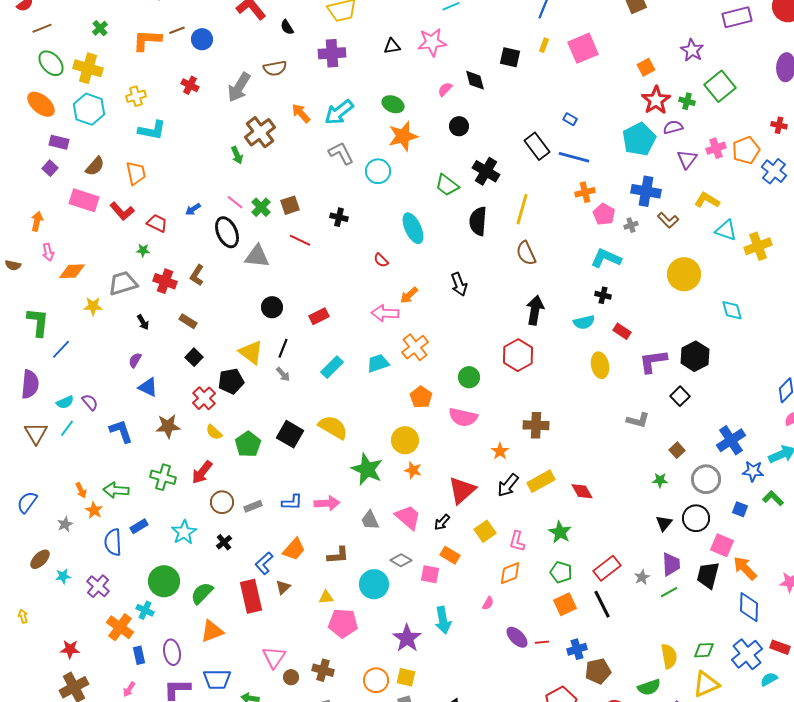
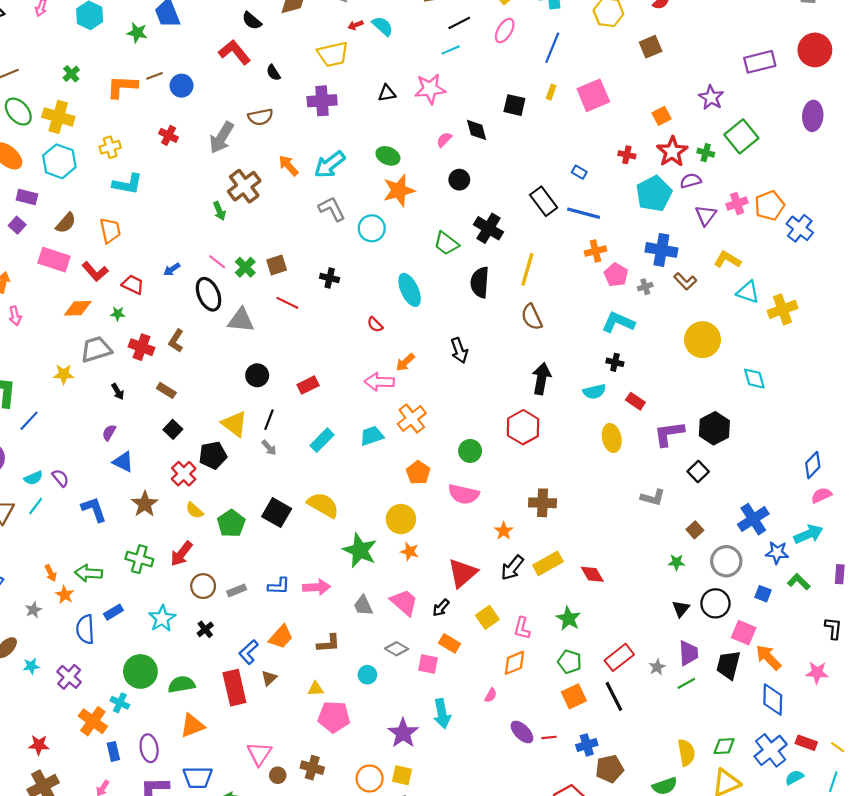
red cross: (779, 125) -> (627, 155), moved
orange diamond: (72, 271) -> (78, 308), moved
brown star: (168, 426) -> (145, 504), turned -30
cyan circle: (374, 584) -> (367, 675), size x0.6
green semicircle: (202, 593) -> (181, 684), turned 35

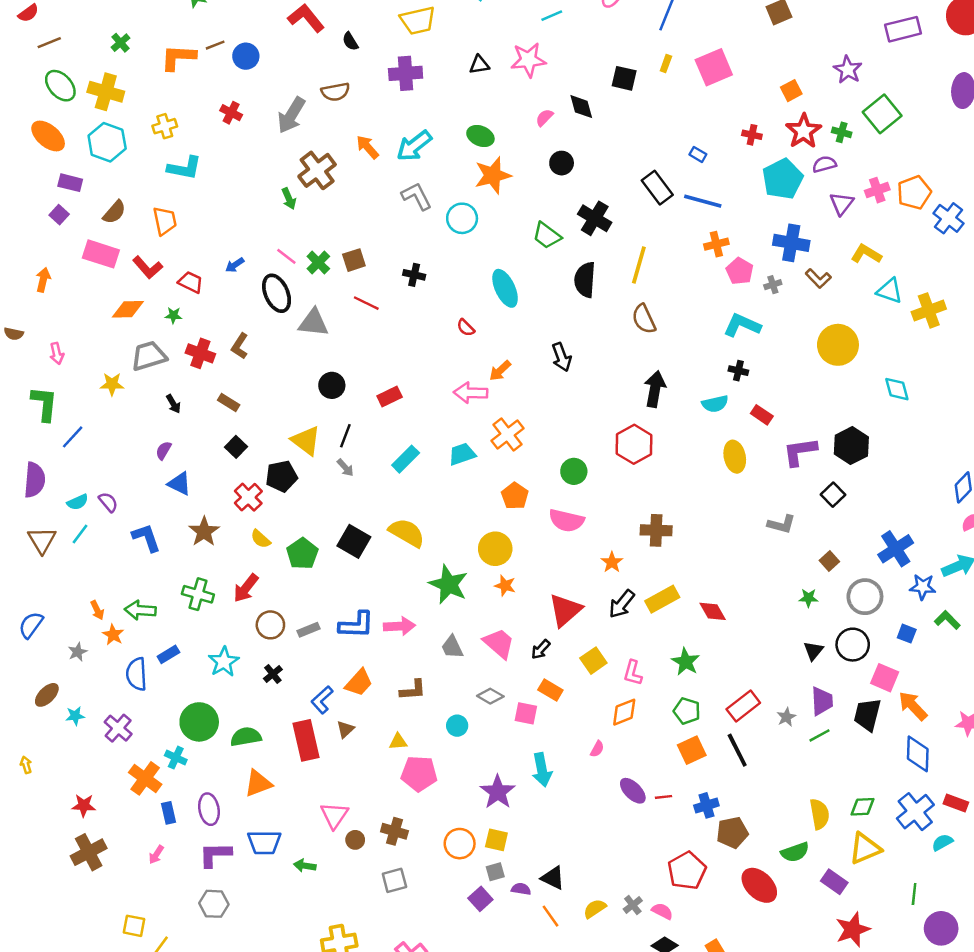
pink arrow: (15, 316) -> (57, 353), moved
blue L-shape: (279, 586) -> (356, 625), size x1.4

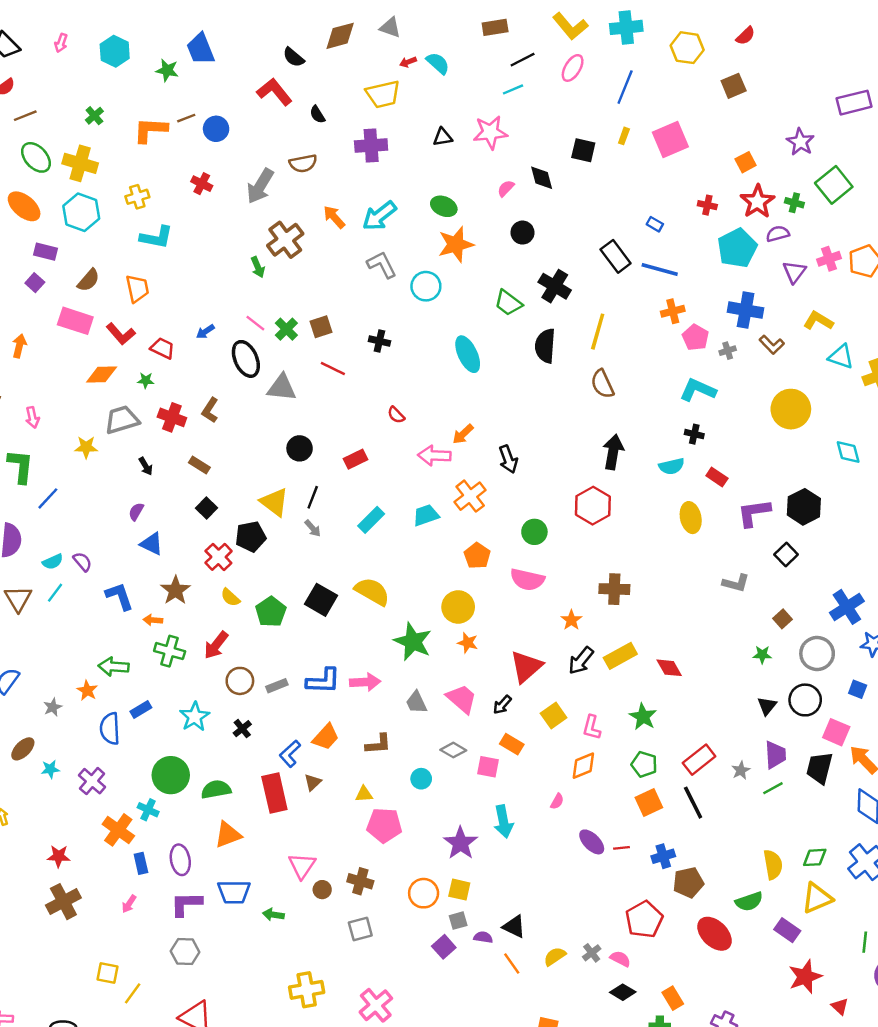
red semicircle: (466, 328) -> (396, 415), moved
black arrow: (562, 357) -> (508, 459), moved
orange arrow: (97, 610) -> (153, 620), moved, turned 120

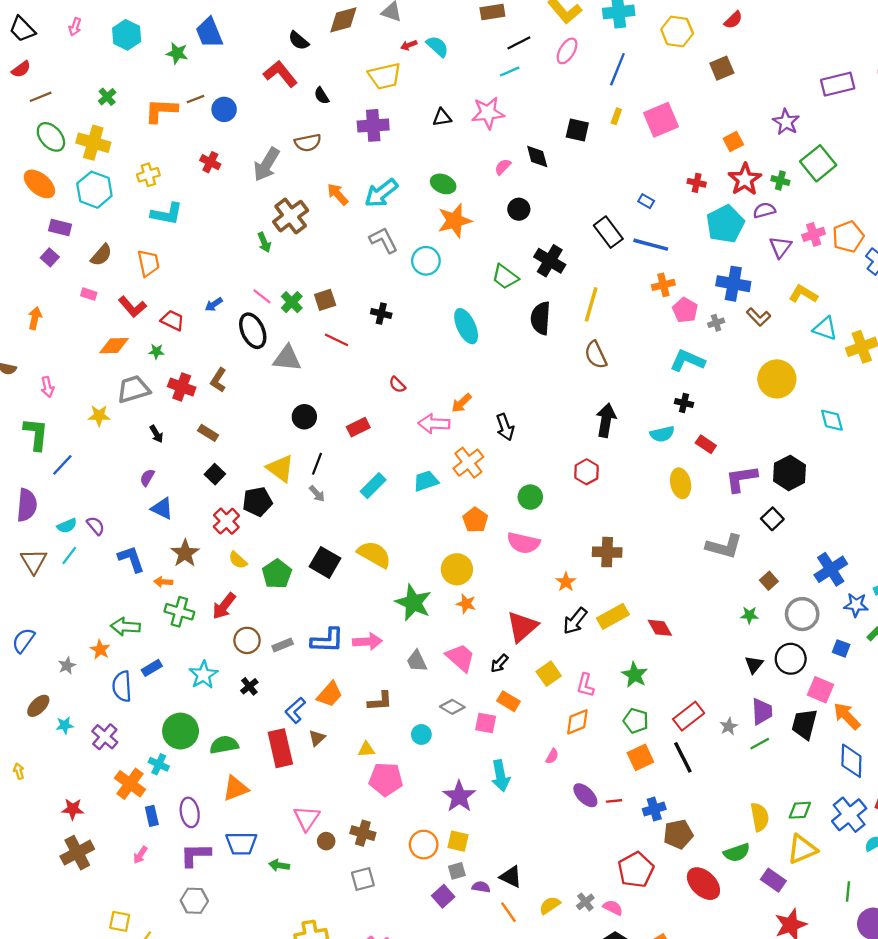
pink rectangle: (75, 321) -> (89, 294), size x0.5
red hexagon: (593, 506) -> (587, 472), size x0.7
gray L-shape: (736, 583) -> (724, 546), size x1.4

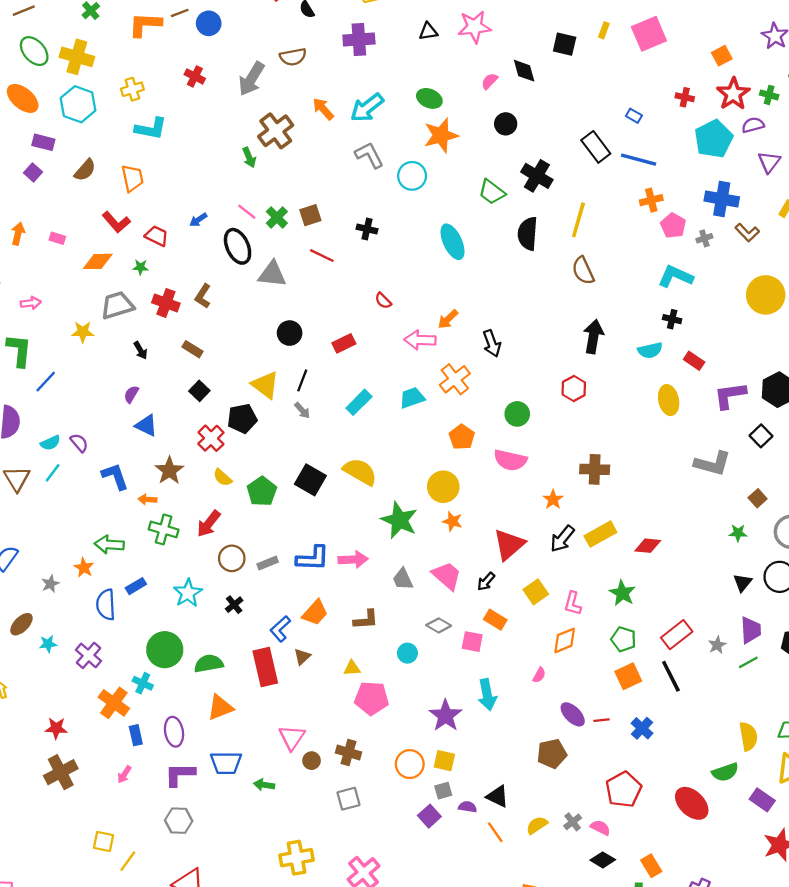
pink rectangle: (89, 294) -> (57, 238), moved
pink arrow: (47, 387) -> (31, 303), turned -84
red diamond: (660, 628) -> (648, 546), turned -55
blue cross: (654, 809) -> (642, 728), turned -30
brown pentagon: (678, 834) -> (552, 754), moved

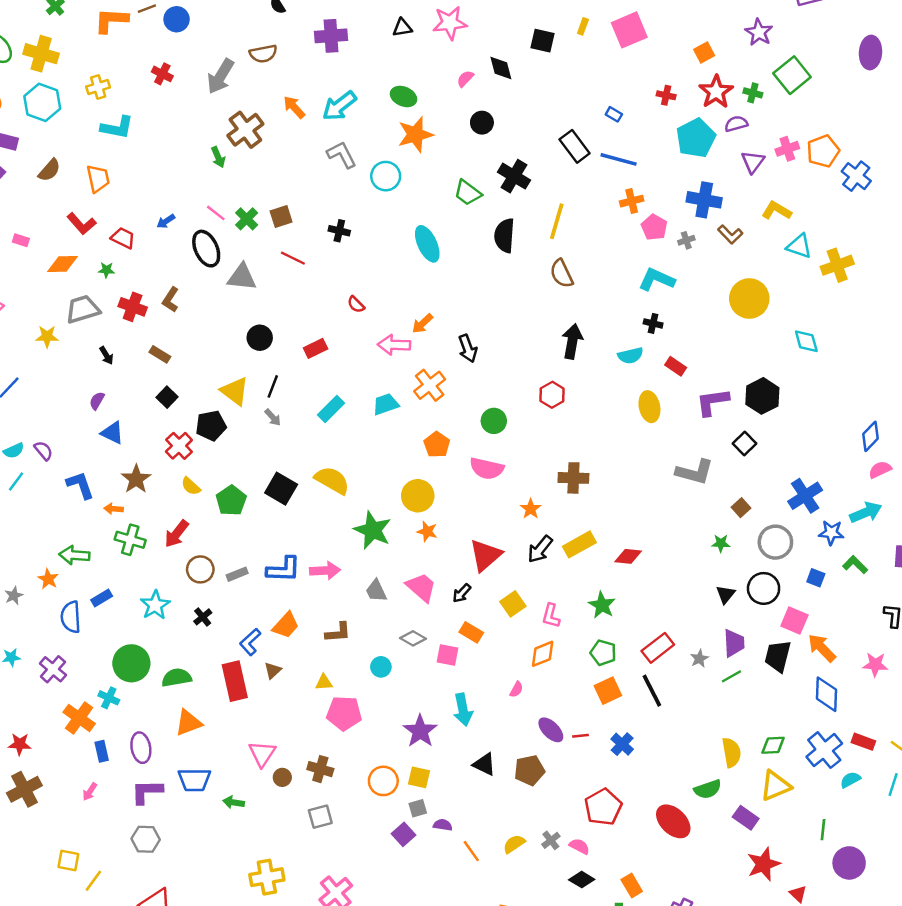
black triangle: (498, 796) -> (484, 764), moved

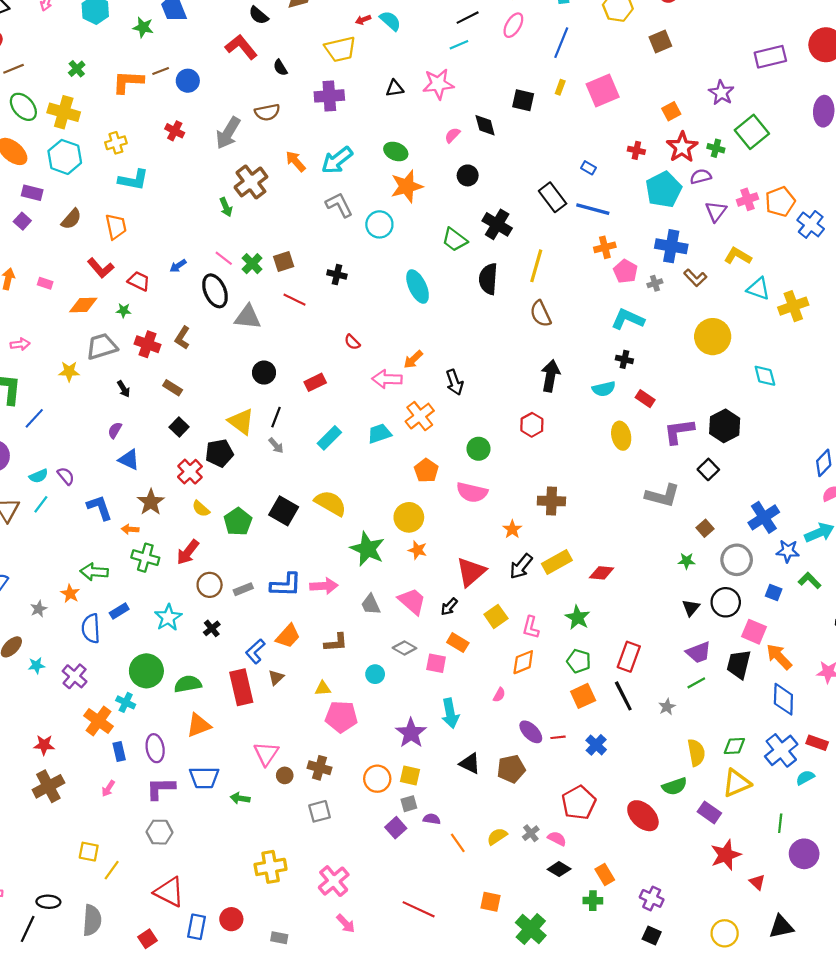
purple trapezoid: (734, 643) -> (698, 652), turned 72
red rectangle: (658, 648) -> (629, 657), turned -32
gray star: (699, 659) -> (667, 707), moved

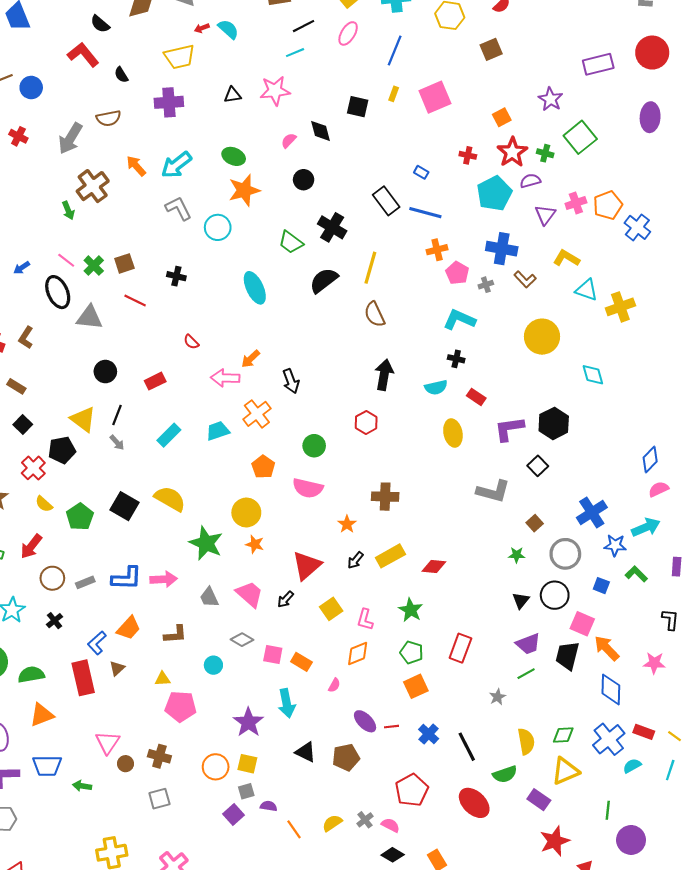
black semicircle: (488, 279) -> (324, 280), turned 48
black arrow: (521, 566) -> (355, 560), size x0.7
orange rectangle: (458, 643) -> (301, 662), moved
black line: (623, 696) -> (467, 747), moved

